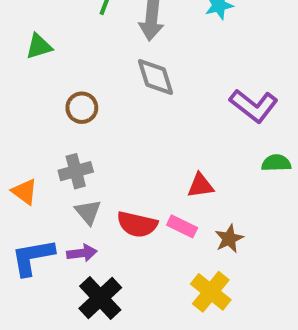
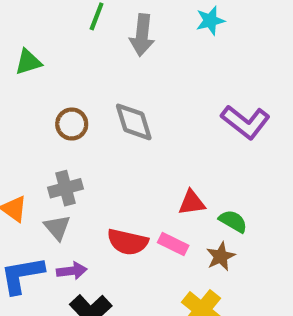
gray diamond: (156, 77) -> (134, 122), moved
green semicircle: (276, 163) -> (233, 221), moved, turned 32
gray triangle: (88, 212) -> (57, 227), moved

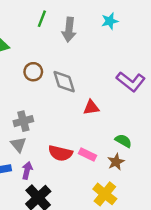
brown circle: (72, 124) -> (33, 72), moved
red triangle: (192, 203) -> (91, 108), moved
purple arrow: (72, 271) -> (27, 170), turned -70

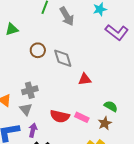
gray arrow: (69, 30) -> (67, 16), turned -36
purple L-shape: (131, 82) -> (117, 32), moved

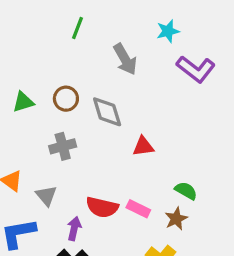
gray arrow: (67, 16) -> (125, 59), moved
green triangle: (12, 29) -> (23, 102), moved
gray cross: (30, 90) -> (63, 146), moved
purple arrow: (33, 130) -> (74, 229), moved

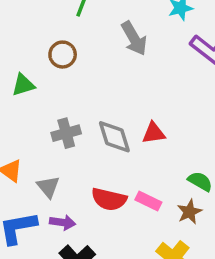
brown circle: (66, 99) -> (63, 55), moved
gray diamond: (107, 112) -> (114, 137), moved
purple arrow: (74, 229) -> (63, 222), moved, turned 85

